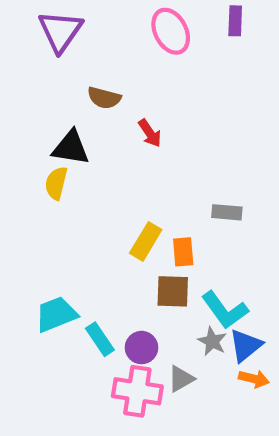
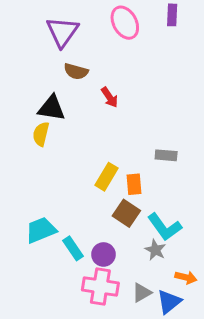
purple triangle: (60, 31) -> (62, 32), moved
brown square: (173, 291) -> (126, 213), turned 32
blue triangle: (246, 345) -> (169, 302), moved
gray triangle: (181, 379) -> (142, 293), moved

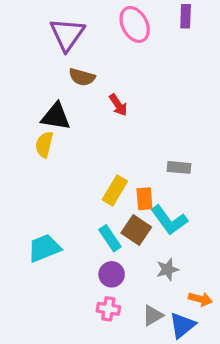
cyan L-shape: (164, 227) -> (169, 220), moved
cyan rectangle: (73, 248) -> (110, 238), moved
gray star: (155, 250) -> (167, 269), turned 30
pink cross: (100, 286) -> (108, 309), size x0.6

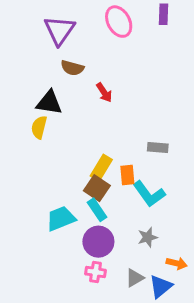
brown square: (136, 230) -> (97, 188), moved
cyan trapezoid: (44, 248) -> (61, 218), moved
purple circle: (112, 274) -> (98, 242), size x1.4

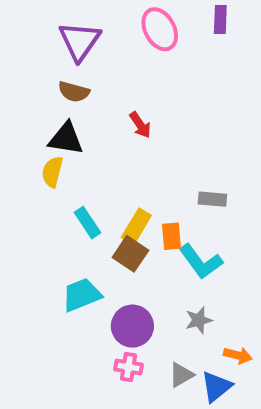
brown semicircle: (72, 68) -> (74, 92), moved
cyan rectangle: (97, 210) -> (87, 223), moved

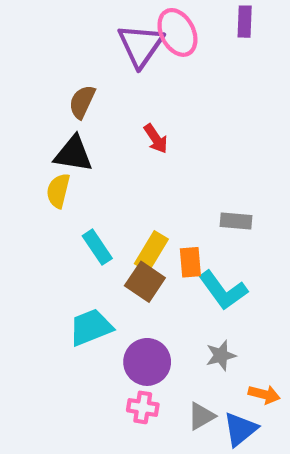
purple triangle: (80, 41) -> (141, 45), moved
brown semicircle: (74, 92) -> (82, 102), turned 100

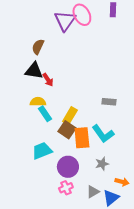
red arrow: (156, 139) -> (48, 80), moved
yellow semicircle: (58, 191) -> (38, 102), moved, turned 77
orange rectangle: (190, 262) -> (82, 138), moved, size x1.5
pink cross: (143, 407) -> (66, 188), turned -32

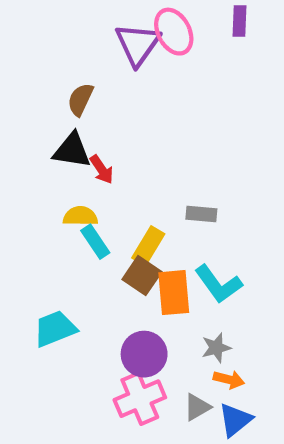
gray rectangle: (109, 102) -> (201, 214), moved
cyan trapezoid: (42, 151) -> (55, 329), moved
orange arrow: (122, 182) -> (229, 380), moved
pink cross: (66, 188) -> (140, 399), size x1.6

